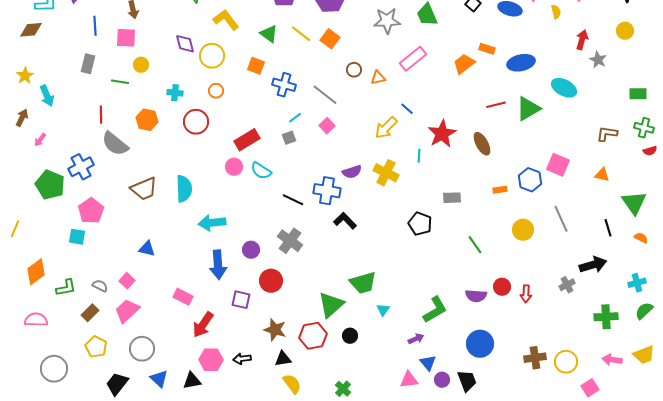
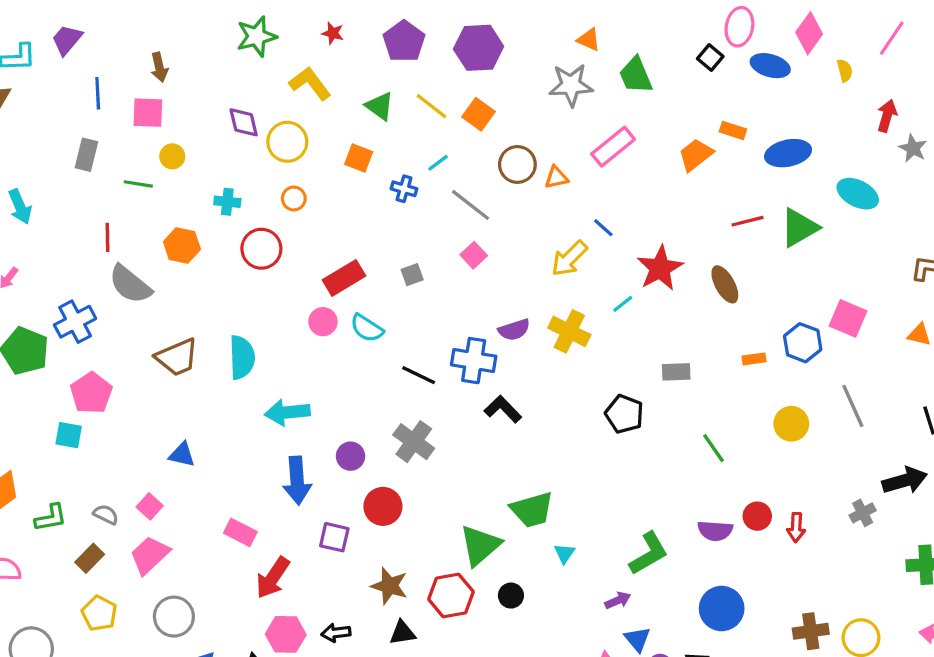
brown circle: (354, 70) -> (517, 164), size x1.5
blue cross: (284, 85) -> (404, 189), size x0.7
cyan line: (295, 118) -> (438, 163), moved
cyan line: (419, 156) -> (623, 304), turned 48

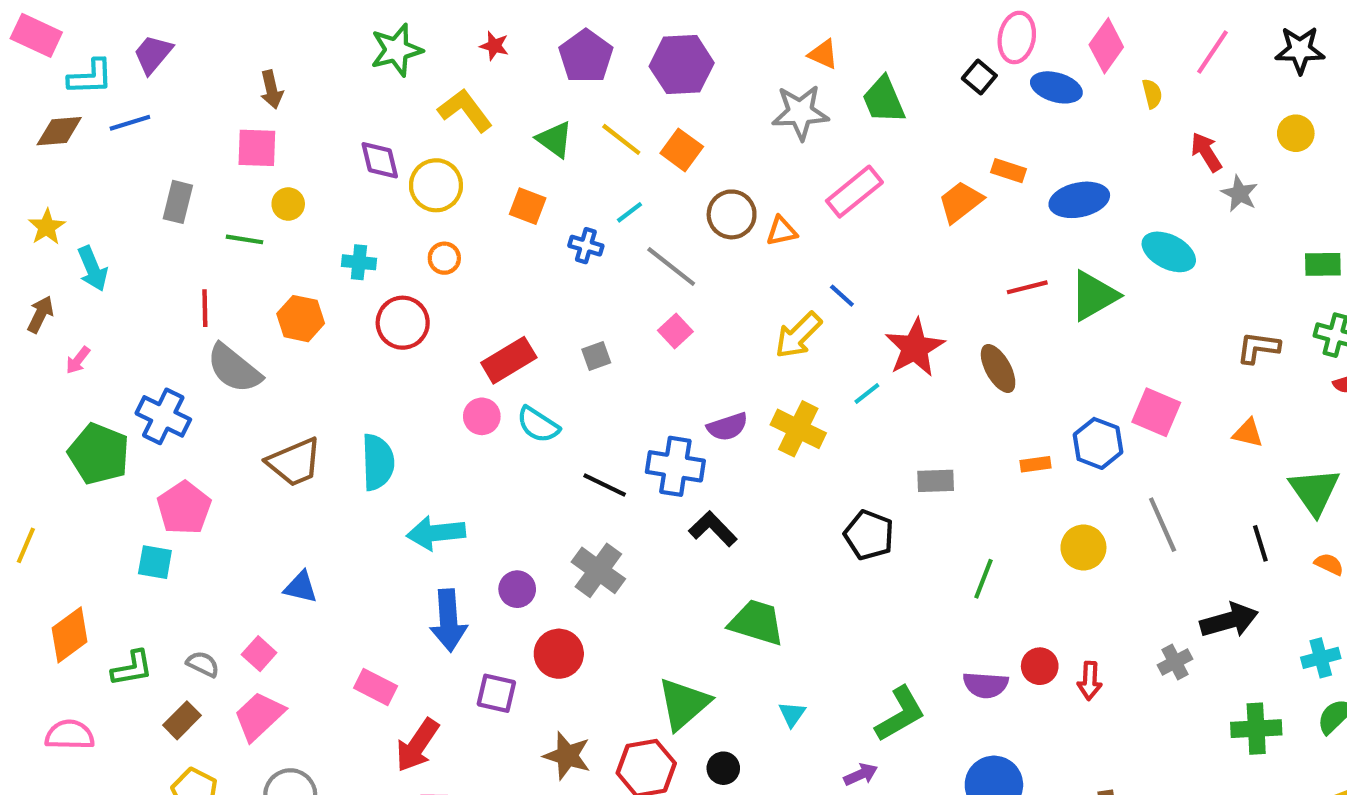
blue line: (98, 93) -> (130, 123), moved, turned 76
red arrow: (887, 116) -> (1206, 152), turned -48
blue cross: (75, 322) -> (163, 416), turned -36
green line: (714, 448) -> (984, 579), turned 56
green trapezoid: (532, 510) -> (757, 622), moved, turned -147

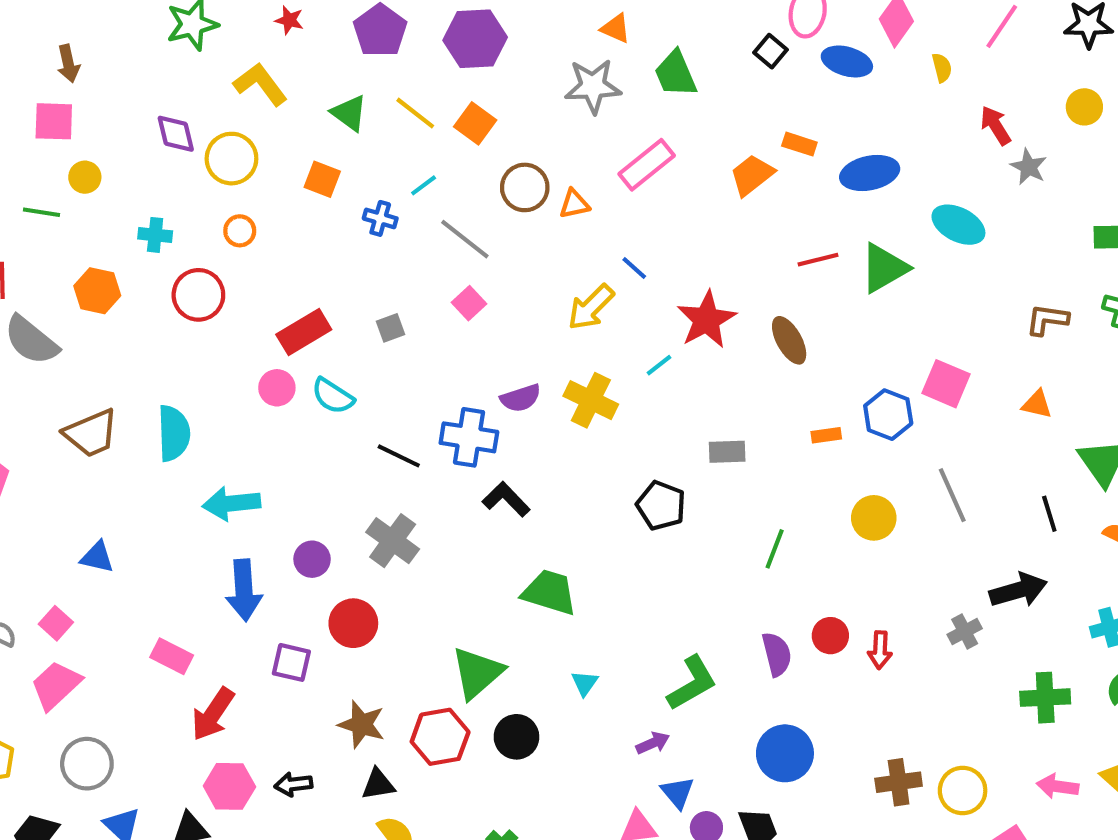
purple semicircle: (986, 685) -> (777, 654), turned -108
black circle: (723, 768) -> (516, 737), size x1.4

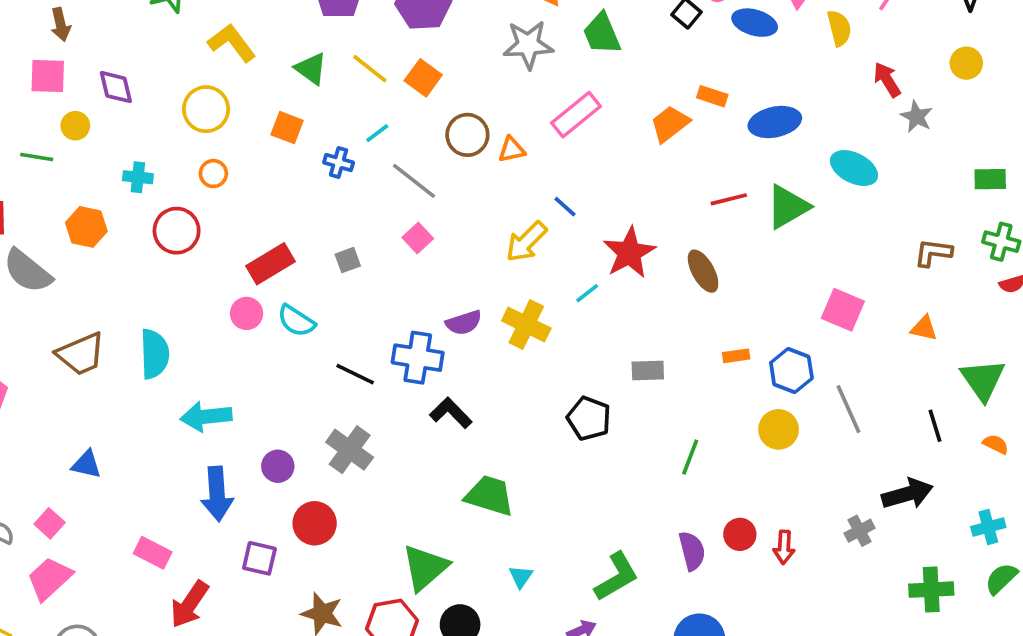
yellow semicircle: (942, 68) -> (839, 28), size x1.4
purple diamond: (176, 134) -> (116, 87), moved
blue hexagon: (888, 415) -> (791, 371), moved

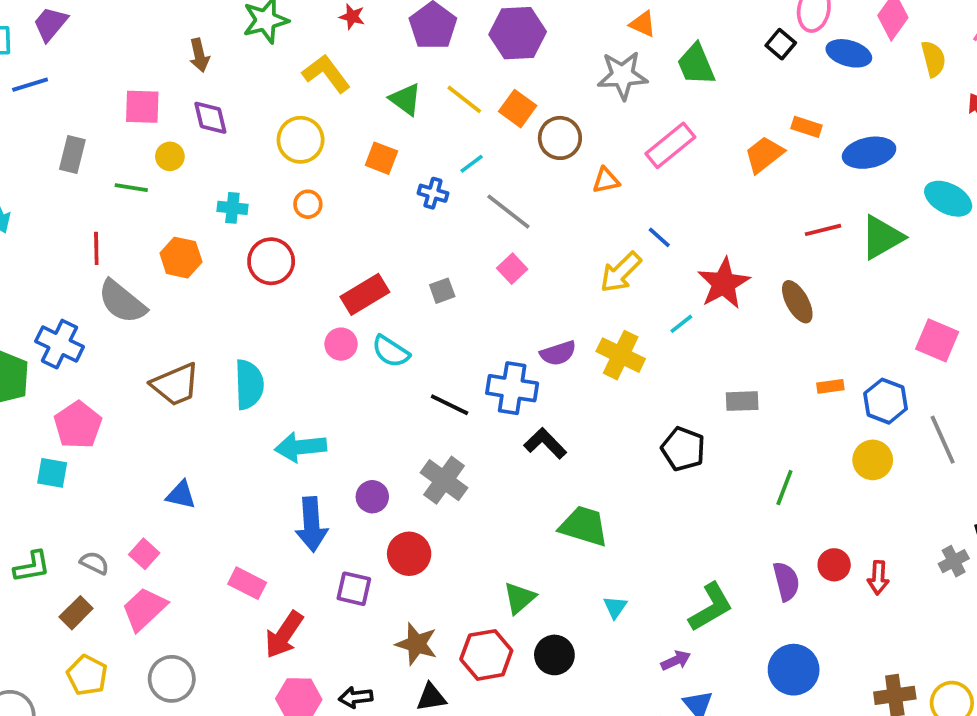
brown arrow: (61, 24) -> (199, 55), moved
brown circle: (467, 135) -> (560, 138), moved
green triangle: (425, 567) -> (519, 598), size x0.7

